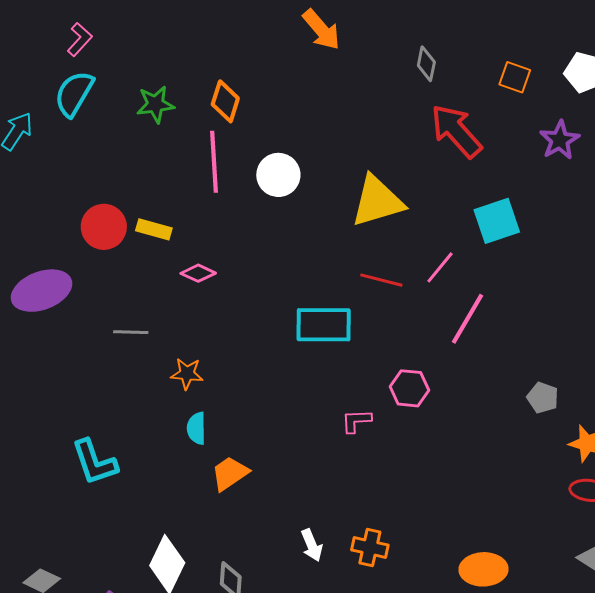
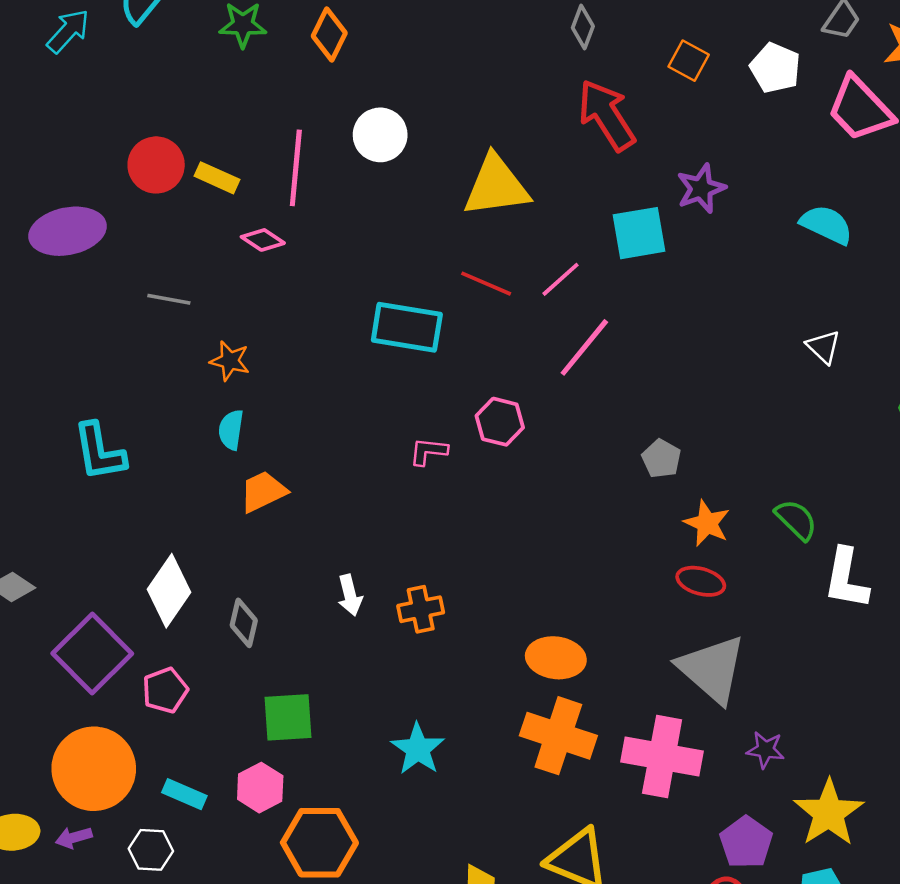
purple star: (560, 140) -> (701, 189), moved
pink line: (214, 162) -> (296, 168), moved
orange cross: (370, 548) -> (421, 609), turned -33

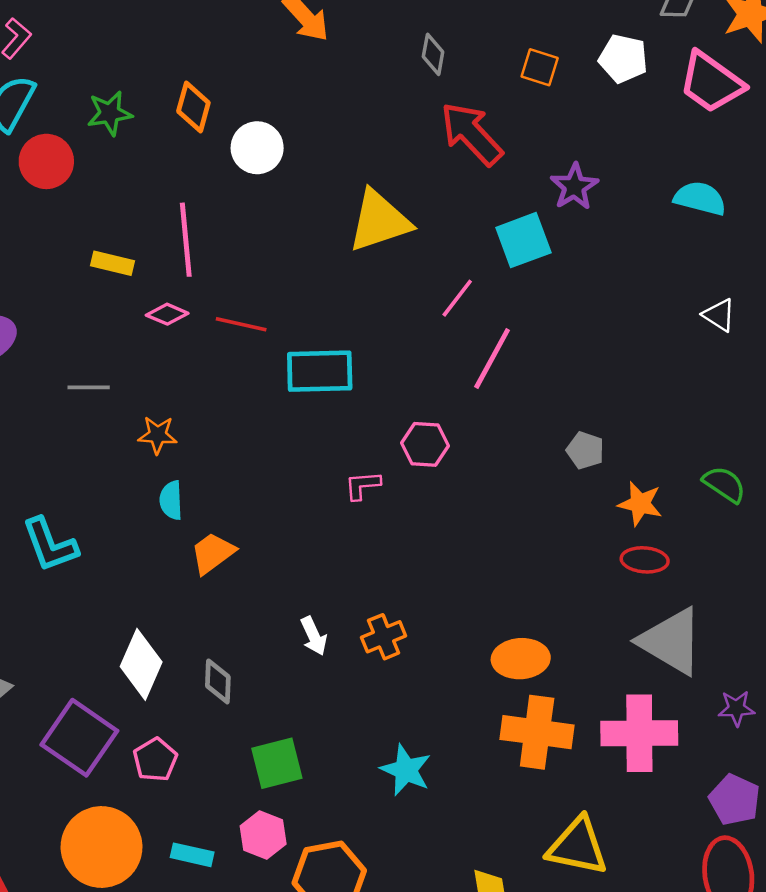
white circle: (380, 135) -> (257, 148), moved
red circle: (156, 165) -> (46, 161), moved
red line: (486, 284) -> (241, 324), moved

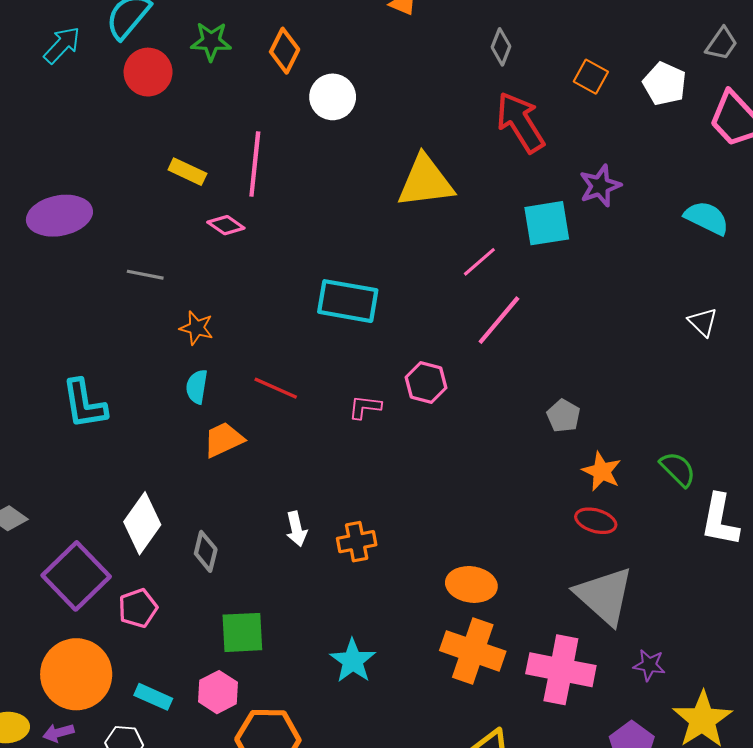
red line: (241, 324) -> (276, 388), moved

